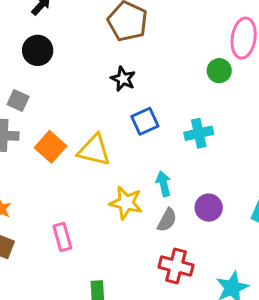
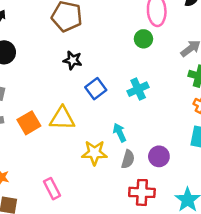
orange square: (51, 147) -> (29, 123), turned 30
purple circle: (209, 208) -> (159, 156), moved

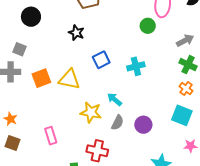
black star: (73, 60) -> (76, 33), moved
cyan arrow: (120, 133) -> (114, 99), turned -35
red cross: (142, 192) -> (97, 151), moved

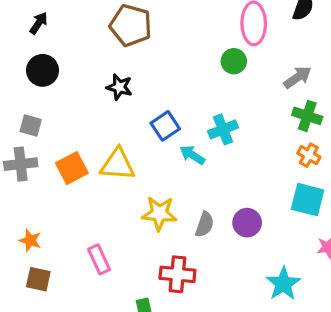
cyan arrow: (114, 99) -> (192, 155), moved

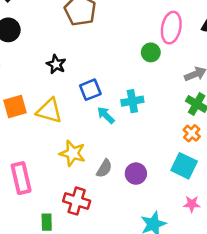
black star: (119, 87) -> (56, 64), moved
pink rectangle: (99, 259) -> (21, 178), size x1.4

